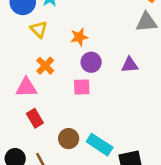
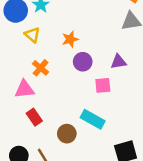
pink square: (82, 87) -> (103, 85), moved
cyan rectangle: (100, 145) -> (93, 119), moved

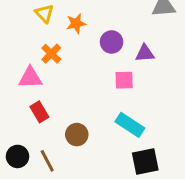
orange star: (70, 39) -> (76, 23), moved
purple circle: (83, 62) -> (112, 42), moved
cyan rectangle: (93, 119) -> (130, 125), moved

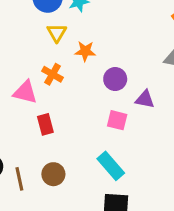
orange cross: (51, 54) -> (53, 74), turned -30
red rectangle: (39, 112) -> (45, 124), moved
brown circle: (77, 135) -> (53, 174), moved

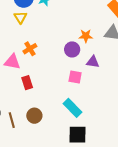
yellow triangle: (57, 33) -> (20, 17), moved
orange star: (85, 51) -> (86, 36), moved
orange cross: (53, 74) -> (30, 49), turned 32

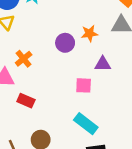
purple circle: (72, 49) -> (65, 43), moved
red rectangle: (27, 83) -> (26, 101), turned -40

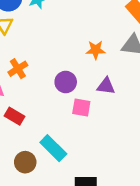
purple circle: (65, 43) -> (66, 82), moved
cyan rectangle: (86, 124) -> (53, 148), moved

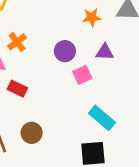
pink square: (81, 107) -> (82, 75), turned -30
cyan rectangle: (53, 148) -> (102, 118), moved

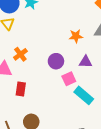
red rectangle: (17, 89) -> (21, 89), turned 72
cyan rectangle: (102, 118) -> (84, 95), moved

